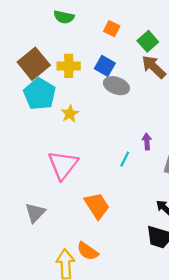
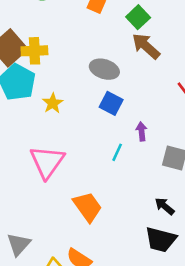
yellow cross: (69, 66) -> (34, 51), moved
blue square: (105, 66) -> (111, 103), moved
gray triangle: (35, 213) -> (19, 244), moved

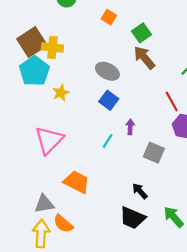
orange trapezoid: (88, 207) -> (77, 182), turned -36
gray triangle: (19, 244) -> (44, 204), moved, turned 30

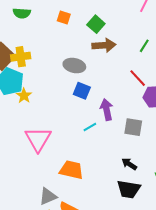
brown arrow: (144, 58) -> (104, 45), turned 140
yellow star: (61, 93) -> (24, 96), moved
purple arrow: (130, 127) -> (107, 110), size x1.5
cyan line: (108, 141) -> (90, 127), turned 40

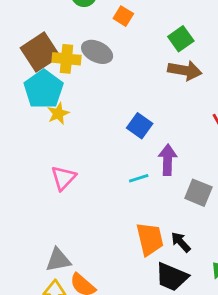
orange square: (64, 18) -> (123, 16), moved
gray ellipse: (74, 66) -> (97, 52), moved
pink triangle: (38, 139) -> (63, 178), size x0.7
orange trapezoid: (71, 170) -> (150, 239), moved, turned 50

